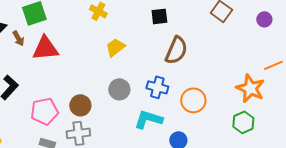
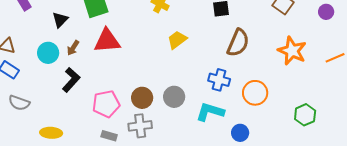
brown arrow: (18, 38) -> (73, 48), moved, turned 63
orange star: (250, 88) -> (292, 51), moved
gray circle: (119, 89) -> (174, 97), moved

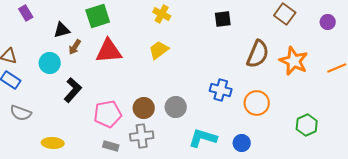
black triangle: (60, 20) -> (62, 30), turned 30
yellow trapezoid: (177, 40) -> (159, 50), moved
brown semicircle: (238, 43) -> (258, 54), moved
brown arrow: (73, 48) -> (75, 47), moved
cyan L-shape: (210, 112) -> (203, 138), moved

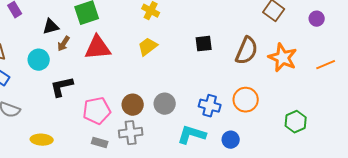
black square: (223, 19) -> (204, 44), moved
black L-shape: (73, 90) -> (62, 87), turned -145
blue cross: (221, 90) -> (210, 106), moved

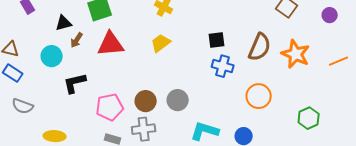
blue cross: (210, 106) -> (223, 66), moved

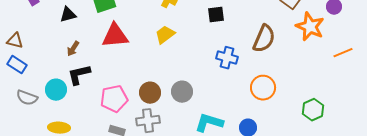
brown arrow: (77, 40) -> (73, 49), moved
black square: (217, 40) -> (216, 15), moved
orange star: (296, 54) -> (310, 27), moved
cyan circle: (52, 56) -> (56, 90), moved

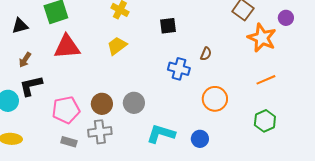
brown semicircle: (264, 39) -> (206, 54), moved, size x0.5
orange line: (343, 53) -> (266, 80), moved

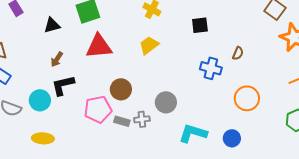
brown circle: (102, 104) -> (121, 89), moved
gray cross: (100, 132) -> (142, 119), moved, size x0.7
gray rectangle: (69, 142) -> (122, 121), moved

